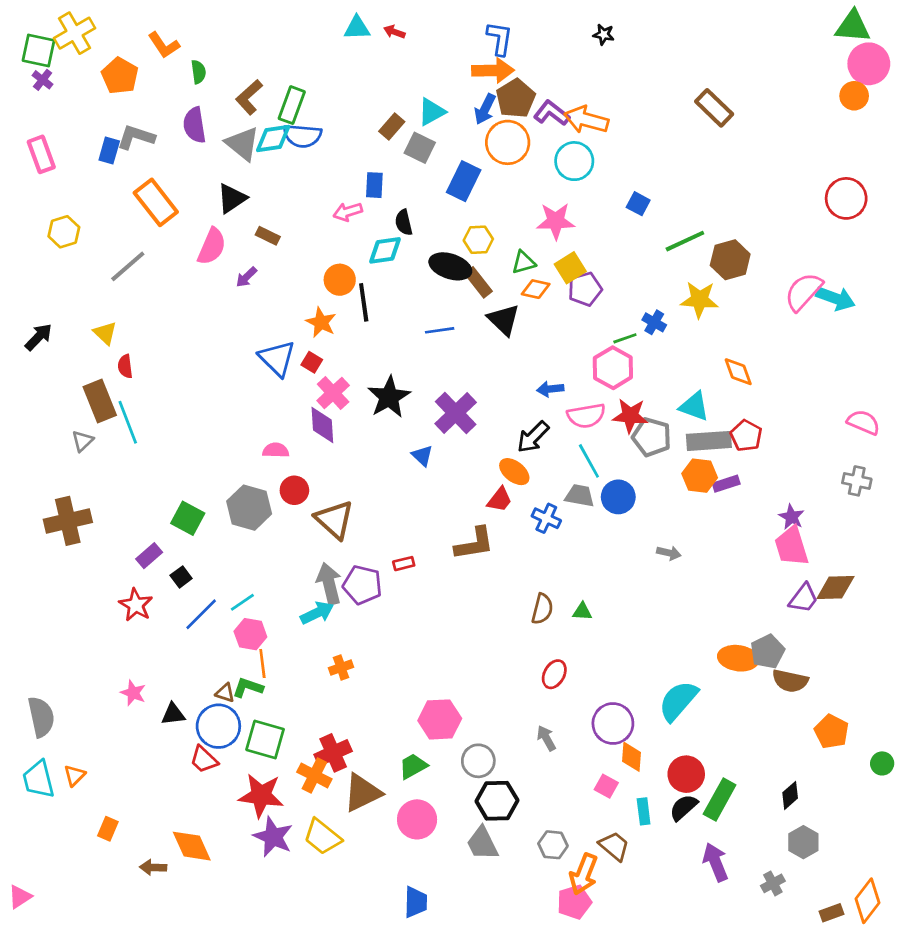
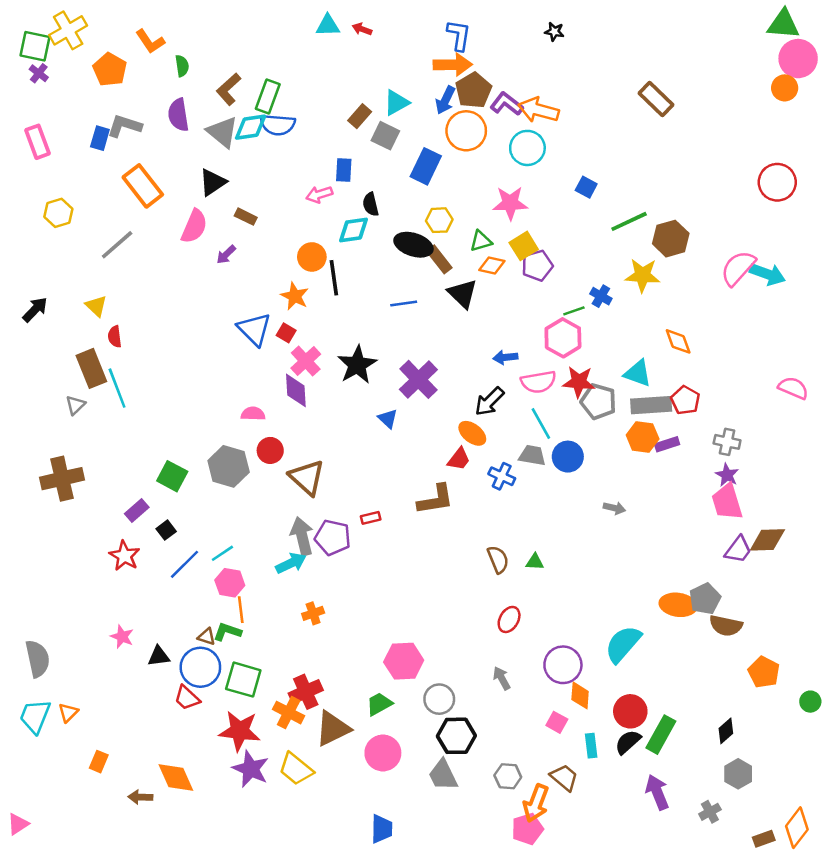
gray cross: (857, 481) -> (727, 442), moved
brown semicircle: (542, 609) -> (498, 559), turned -36
cyan trapezoid: (39, 779) -> (35, 716), turned 36

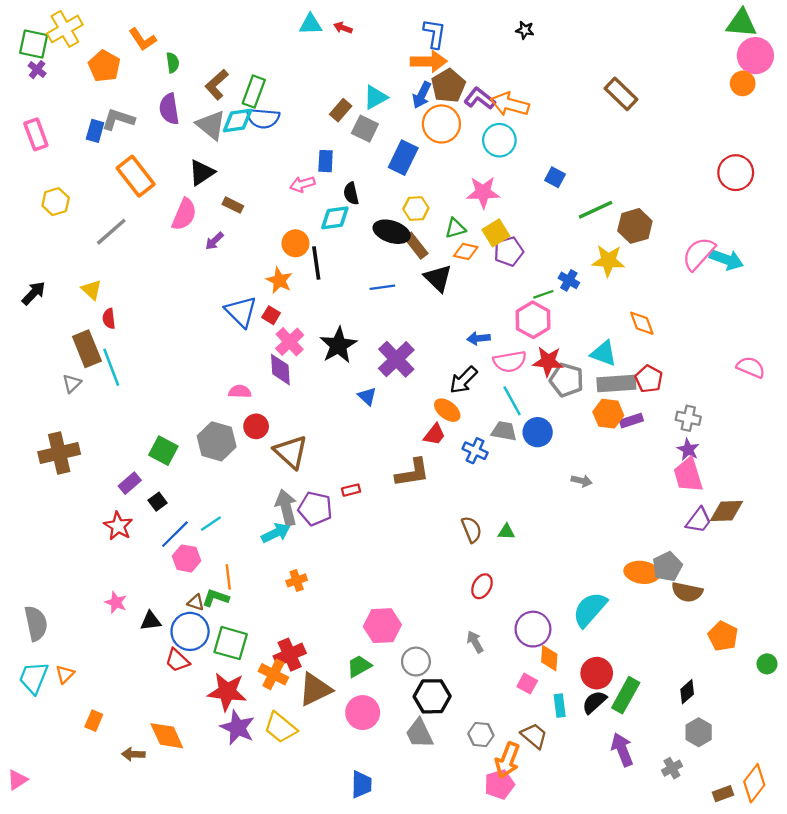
pink hexagon: (230, 583) -> (187, 558), moved

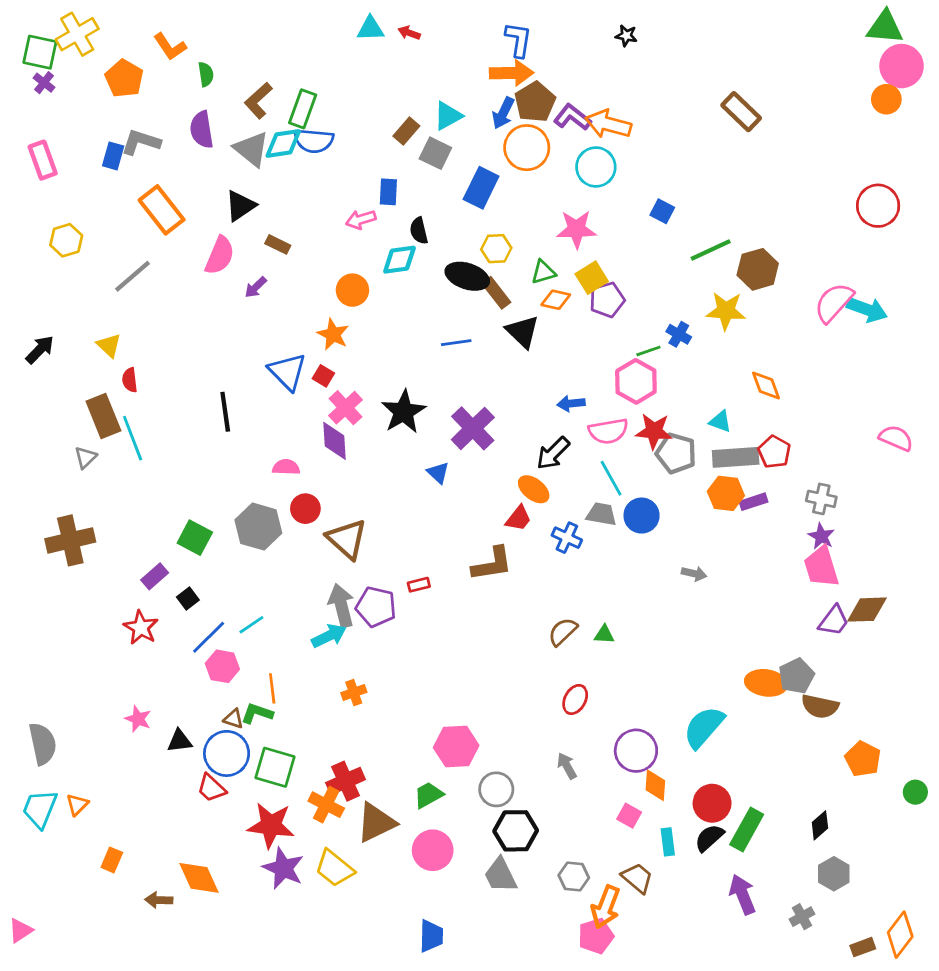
black line: (316, 263) -> (225, 412), moved
cyan triangle: (604, 353) -> (720, 421), size x0.7
brown semicircle: (472, 529) -> (563, 632), turned -112

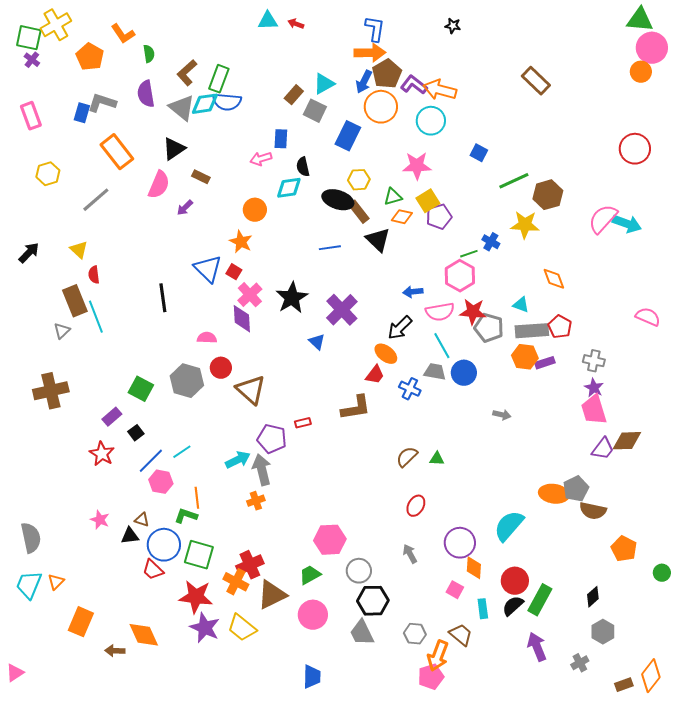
gray arrow: (341, 605) -> (262, 470), moved
brown triangle: (234, 719) -> (142, 520), moved
orange rectangle: (112, 860) -> (81, 622), size x1.6

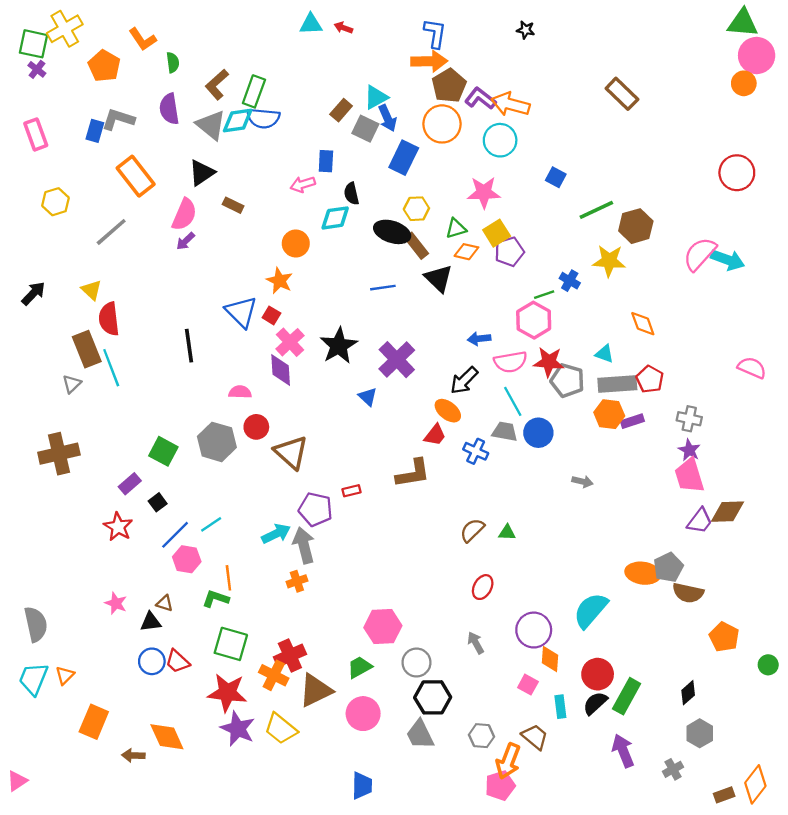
blue arrow: (364, 82) -> (387, 118), moved, turned -50
purple arrow: (185, 208) -> (186, 241), moved
red semicircle: (94, 275) -> (109, 319), size x1.6
blue circle: (164, 545) -> (152, 661), moved, size x0.7

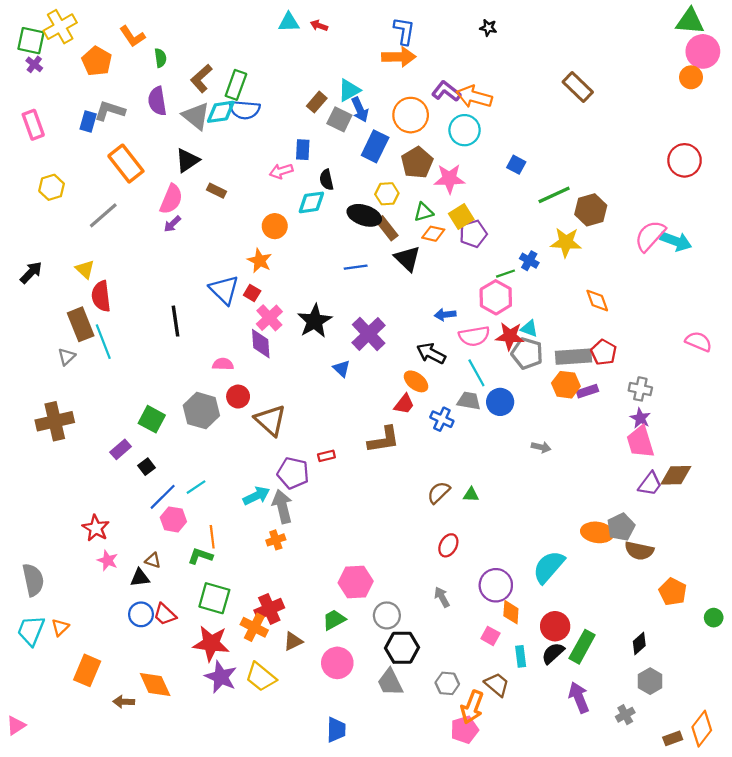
brown pentagon: (449, 86) -> (417, 163), moved
cyan triangle: (605, 354) -> (529, 329), moved
black arrow: (464, 380) -> (431, 353), turned 72
red star: (118, 527) -> (96, 528), moved
brown triangle: (316, 690) -> (293, 641), size x0.6

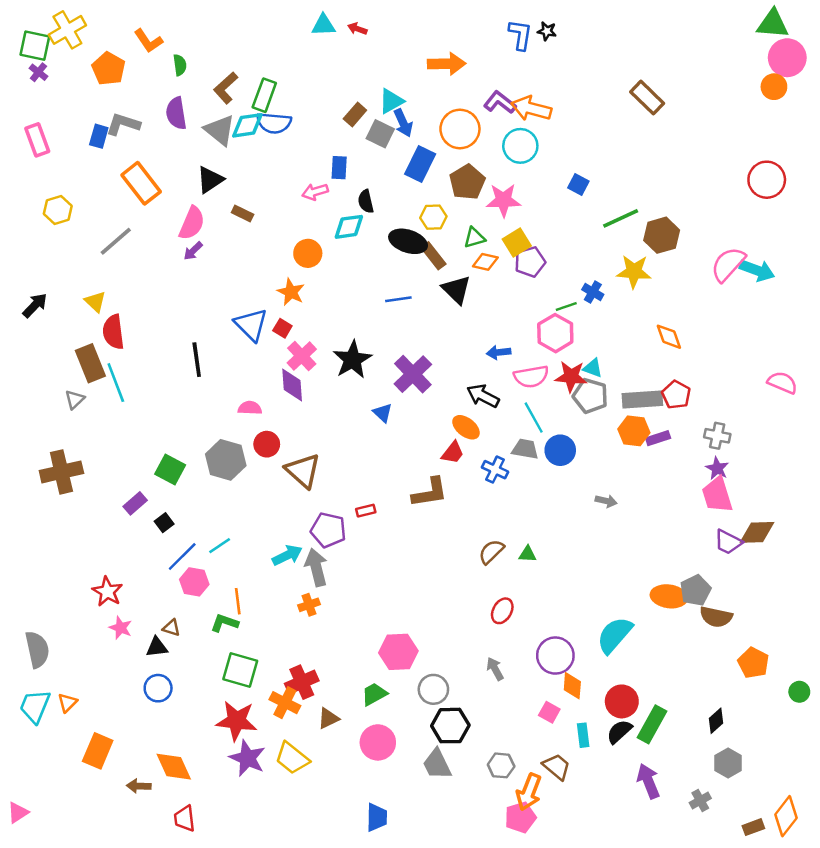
blue L-shape: (404, 31) -> (520, 35), moved
purple trapezoid: (650, 484) -> (728, 542), turned 80
red trapezoid: (165, 614) -> (185, 819), moved, turned 40

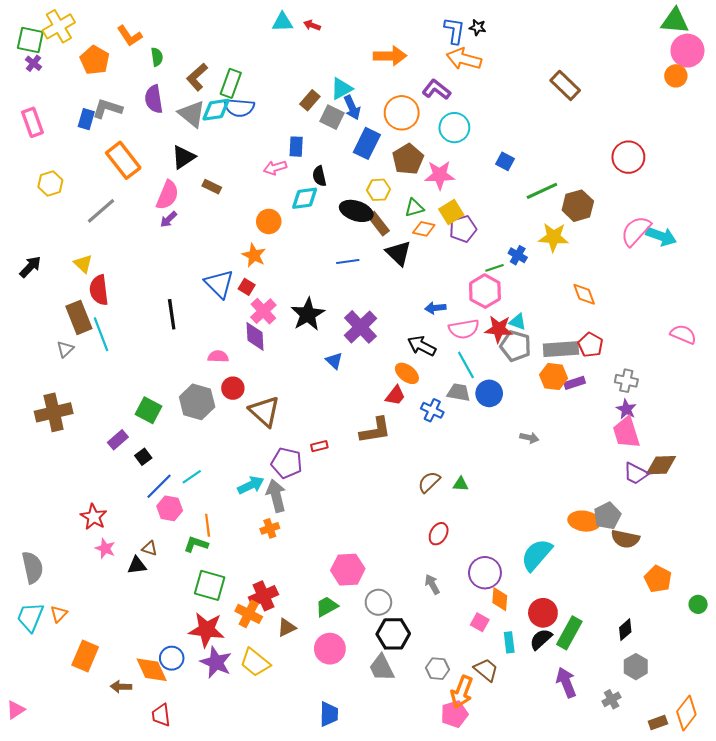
orange arrow: (531, 108) -> (464, 59), moved
red circle: (767, 180) -> (628, 157), moved
blue circle: (158, 688) -> (172, 658), moved

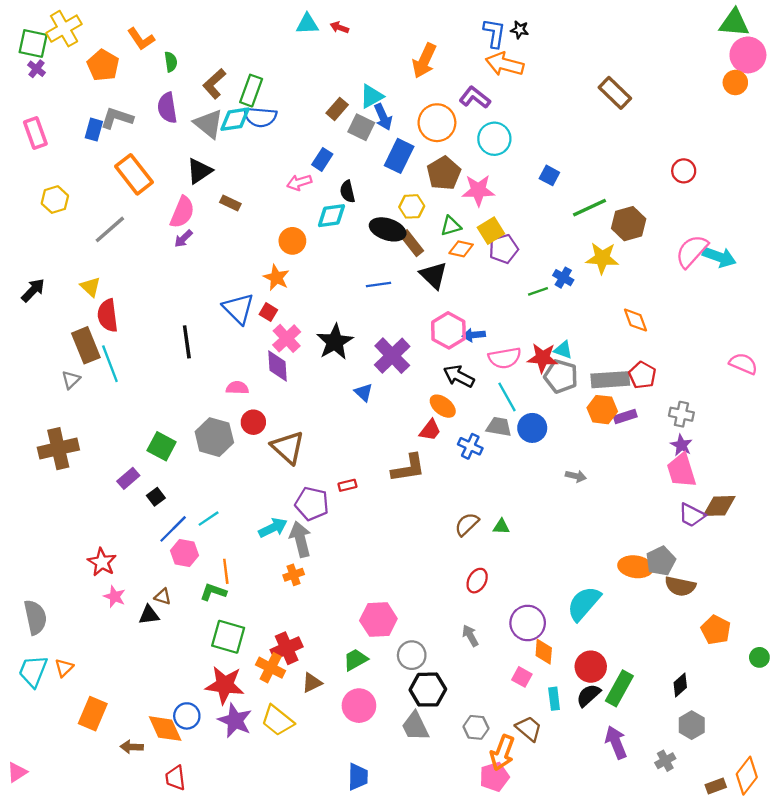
orange arrow: (390, 56) -> (424, 61), turned 116
blue rectangle: (296, 147) -> (322, 159), turned 30
red circle: (628, 157) -> (684, 171), size x0.7
pink hexagon: (485, 291) -> (448, 330), moved

